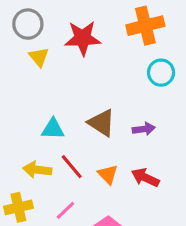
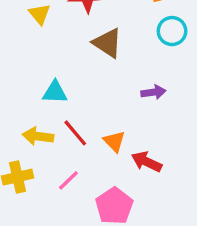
brown triangle: (101, 123) -> (107, 43), moved
red arrow: (145, 178) -> (147, 162), moved

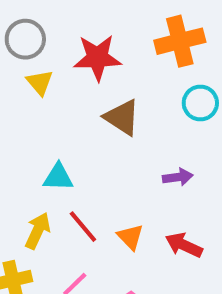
yellow arrow: (38, 136) -> (38, 231), turned 108
red arrow: (147, 162) -> (184, 245), moved

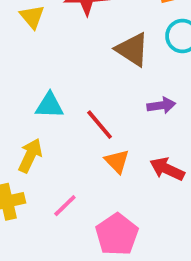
brown triangle: (122, 117) -> (132, 50), moved
red line: (83, 227) -> (100, 125), moved

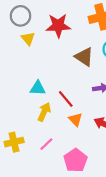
yellow arrow: (30, 155) -> (44, 112), moved

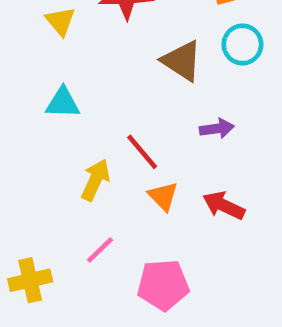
cyan triangle: (38, 88) -> (63, 103), moved
yellow cross: (14, 142) -> (30, 280), moved
pink pentagon: (75, 160) -> (163, 285), turned 30

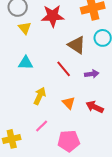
red line: (142, 152) -> (64, 69), moved

